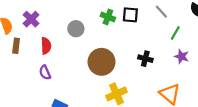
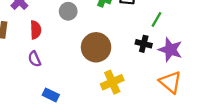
green line: (175, 33) -> (156, 19), moved
purple star: (182, 56) -> (170, 50), moved, size x1.5

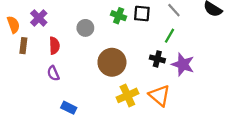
orange triangle: (170, 82) -> (160, 95), moved

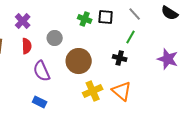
purple cross: (39, 18) -> (23, 21), moved
gray circle: (85, 28) -> (55, 38), moved
purple star: (183, 64) -> (168, 59), moved
purple semicircle: (53, 73) -> (42, 71), moved, size x1.5

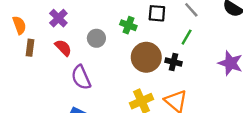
green cross: (85, 19) -> (128, 25), moved
red semicircle: (27, 46) -> (63, 48), turned -42
brown circle: (79, 61) -> (146, 57), moved

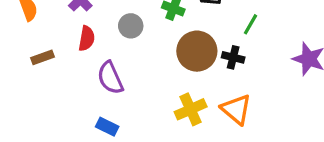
brown rectangle: (30, 48) -> (43, 57), moved, turned 63
red semicircle: (63, 48) -> (87, 38), turned 54

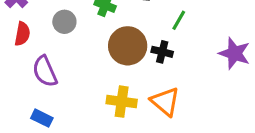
yellow cross: (191, 109) -> (122, 102), turned 32

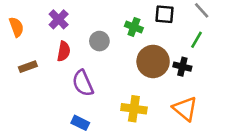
yellow cross: (122, 102) -> (134, 109), moved

